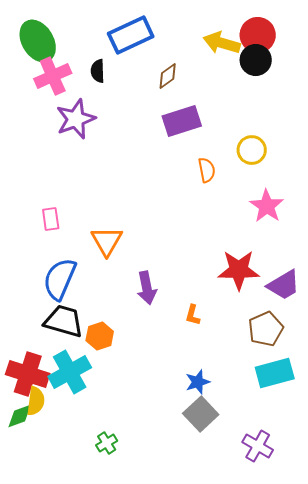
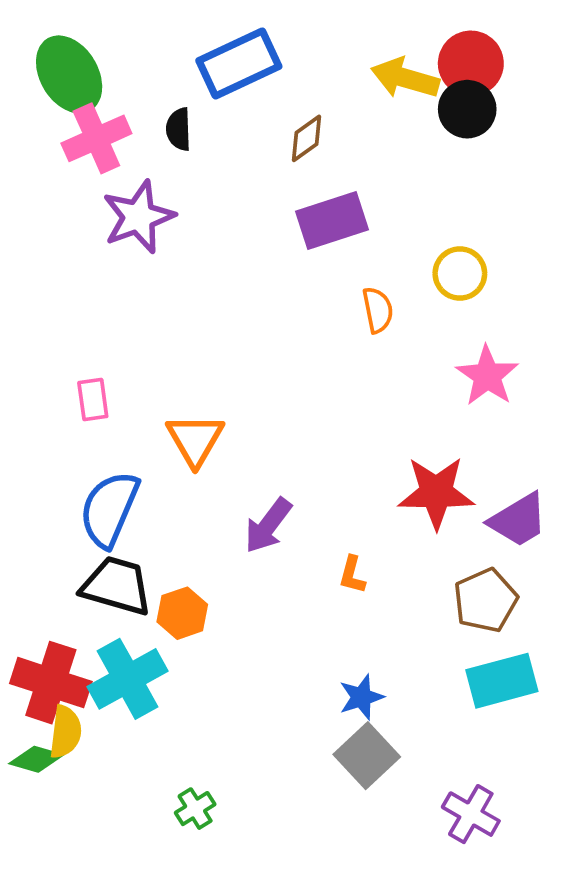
purple arrow: (147, 288) -> (268, 526), turned 48
green diamond: (20, 416) -> (36, 759), turned 36

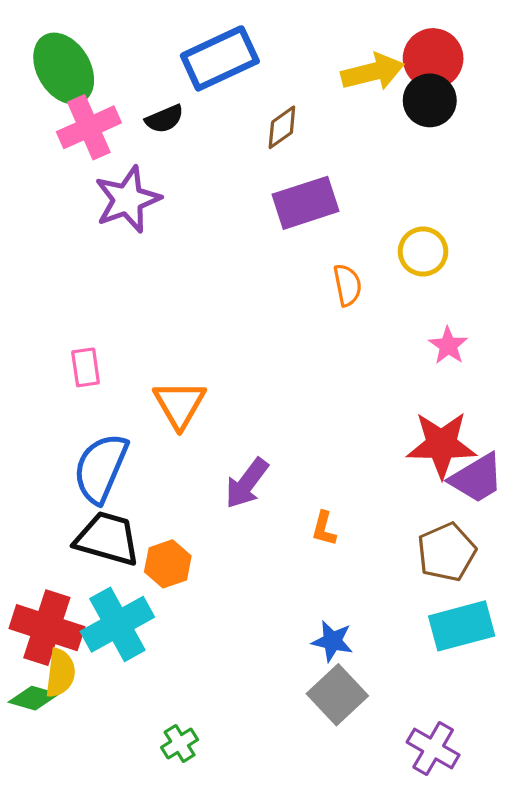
yellow arrow: (405, 78) -> (373, 72), turned 150
black semicircle: (179, 129) -> (164, 119), turned -111
pink star: (487, 376) -> (448, 346), size x0.7
red star: (436, 493) -> (441, 445), moved
blue star: (361, 697) -> (332, 641), turned 30

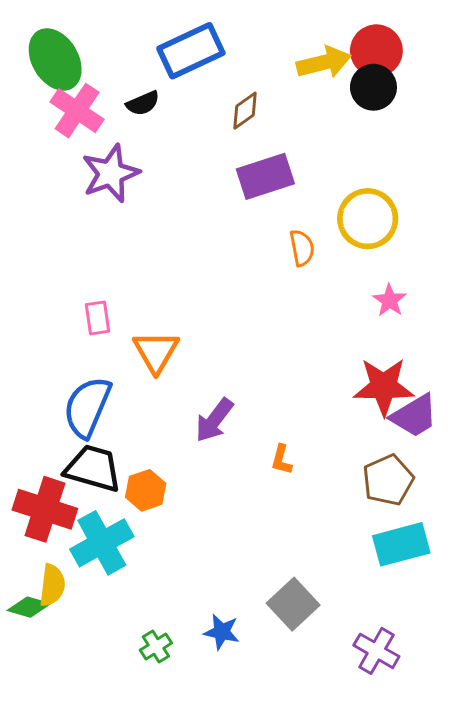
pink cross: (89, 127) -> (77, 111), turned -32
yellow circle: (423, 252) -> (368, 219), size x1.4
pink rectangle: (86, 367) -> (97, 318), moved
red cross: (47, 628) -> (45, 509), moved
blue star: (332, 641) -> (222, 632), moved

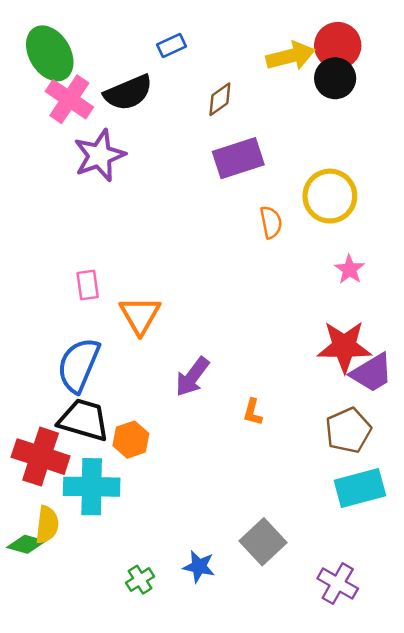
blue rectangle: (191, 51) -> (171, 46), size x0.5
black semicircle: (143, 103) -> (128, 93), size x1.6
cyan cross: (102, 543) -> (92, 487), turned 30

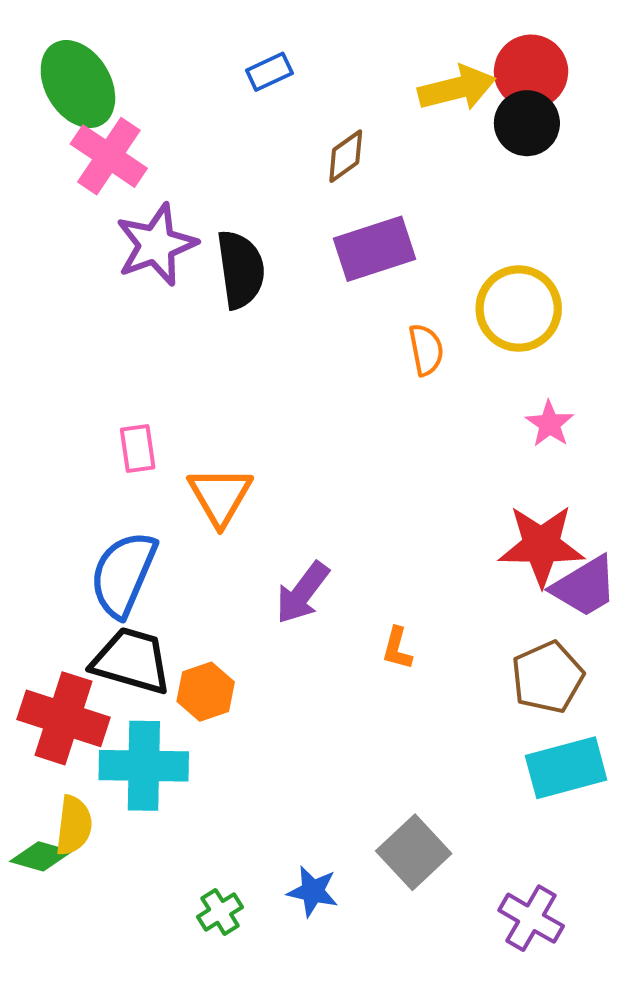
black semicircle: (128, 93) -> (241, 269), moved, turned -75

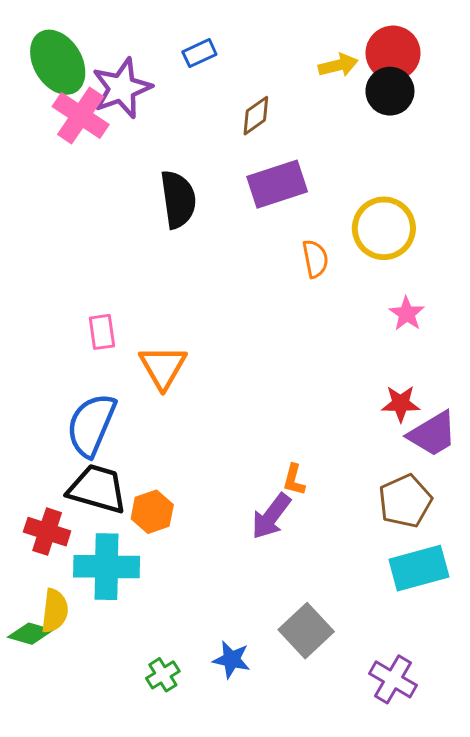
yellow arrow: (457, 88) -> (338, 65), size x0.7
purple star: (156, 245) -> (122, 88), moved
red star: (541, 545) -> (401, 404), size x0.6
purple arrow: (302, 593) -> (271, 516), moved
red cross: (64, 718) -> (47, 532), size x0.7

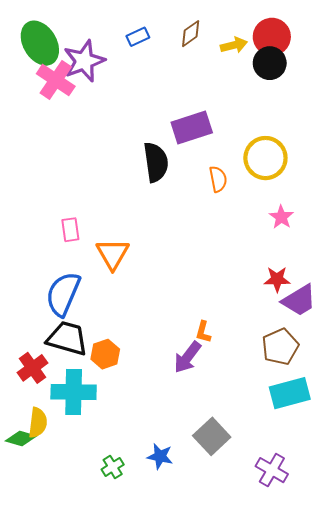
brown diamond: (256, 116) -> (191, 34), moved
black semicircle: (178, 199) -> (156, 162), moved
red cross: (47, 532) -> (32, 368), turned 36

